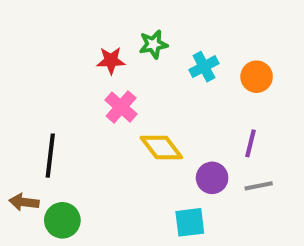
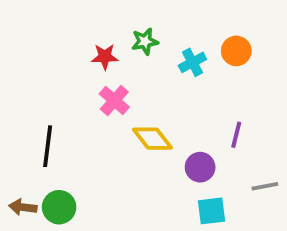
orange circle: (257, 77) -> (236, 51), moved
gray line: (259, 186) -> (265, 186), moved
brown arrow: (24, 202) -> (23, 207), moved
cyan square: (190, 222) -> (212, 211), moved

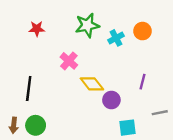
green star: (145, 41) -> (87, 25), size x1.5
red star: (105, 57) -> (37, 29), moved
purple circle: (200, 167) -> (111, 100), moved
brown arrow: (23, 207) -> (14, 125), turned -91

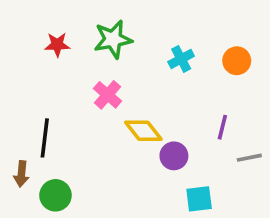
green star: (87, 25) -> (113, 39), moved
orange circle: (142, 31) -> (237, 61), moved
gray line: (160, 113) -> (249, 158), moved
brown arrow: (14, 125) -> (21, 174), moved

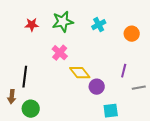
cyan cross: (181, 59) -> (99, 25), moved

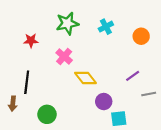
red star: (32, 25) -> (31, 41), moved
purple line: (124, 71) -> (133, 76), turned 40
purple circle: (97, 87) -> (104, 102), moved
green circle: (31, 109) -> (47, 114), moved

